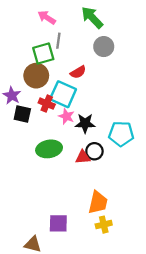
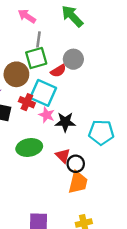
gray circle: (104, 47) -> (73, 59), moved
green square: (43, 54) -> (36, 58), moved
black circle: (94, 151) -> (76, 164), moved
red triangle: (83, 157) -> (63, 156), turned 49
orange trapezoid: (98, 202) -> (78, 182), moved

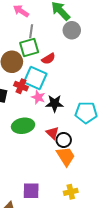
gray circle: (73, 59) -> (72, 30), moved
orange trapezoid: (78, 182) -> (66, 156), turned -45

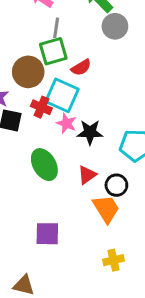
green ellipse: (23, 126) -> (44, 165), turned 70
red triangle: (52, 133) -> (87, 175), turned 40
black circle: (64, 140) -> (116, 185), moved
purple square: (31, 191) -> (47, 234), moved

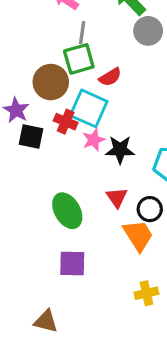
pink star: (66, 123) -> (94, 140), turned 30
green ellipse: (44, 165) -> (67, 211), moved
red triangle: (87, 175) -> (117, 198), turned -30

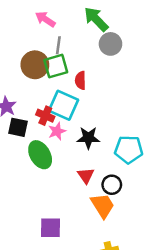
red semicircle: (110, 77) -> (80, 80), turned 120
brown circle: (51, 82) -> (35, 65), moved
pink star: (94, 140) -> (57, 131), moved
green ellipse: (67, 211) -> (40, 155), moved

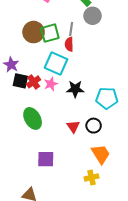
gray line: (58, 45) -> (71, 29), moved
red cross: (45, 116) -> (34, 82), moved, turned 32
green ellipse: (40, 155) -> (33, 118), moved
red triangle: (86, 176) -> (73, 127), moved
orange trapezoid: (103, 206) -> (101, 154), moved

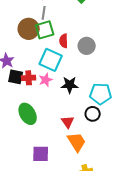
gray circle: (93, 16) -> (87, 46), moved
gray line: (71, 29) -> (44, 13), moved
red cross: (34, 82) -> (29, 78), turned 32
black circle: (94, 126) -> (93, 114), moved
orange trapezoid: (101, 154) -> (77, 142), moved

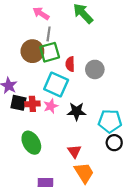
black circle: (93, 114) -> (114, 143), moved

